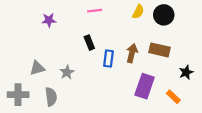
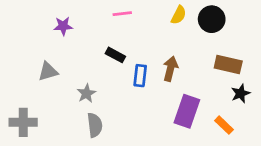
black rectangle: (89, 43) -> (115, 55), turned -40
brown rectangle: (159, 50) -> (228, 65), moved
gray triangle: (37, 68) -> (48, 71), moved
gray semicircle: (51, 97) -> (95, 125), moved

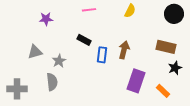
black circle: (212, 19) -> (174, 14), moved
gray star: (86, 93) -> (59, 61), moved
gray semicircle: (95, 125) -> (52, 82), moved

